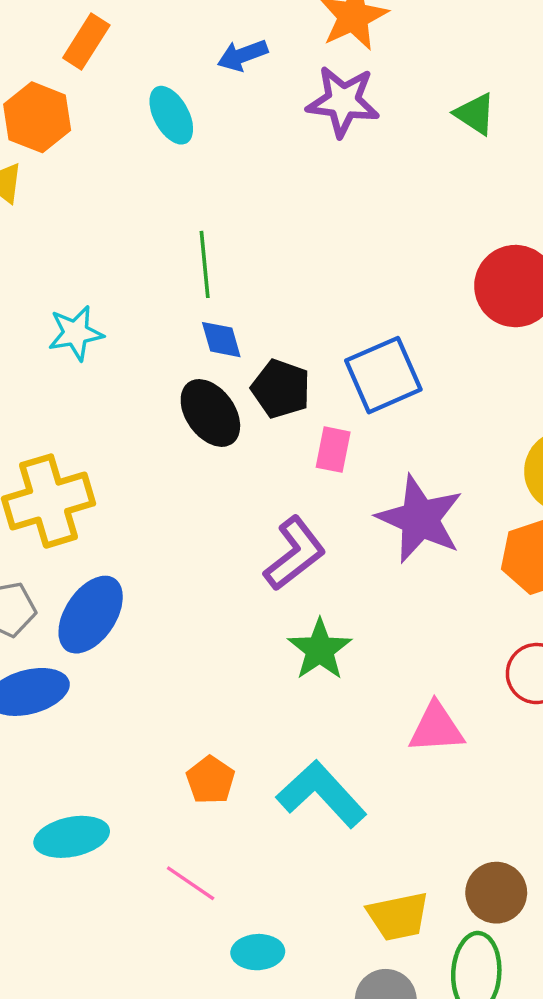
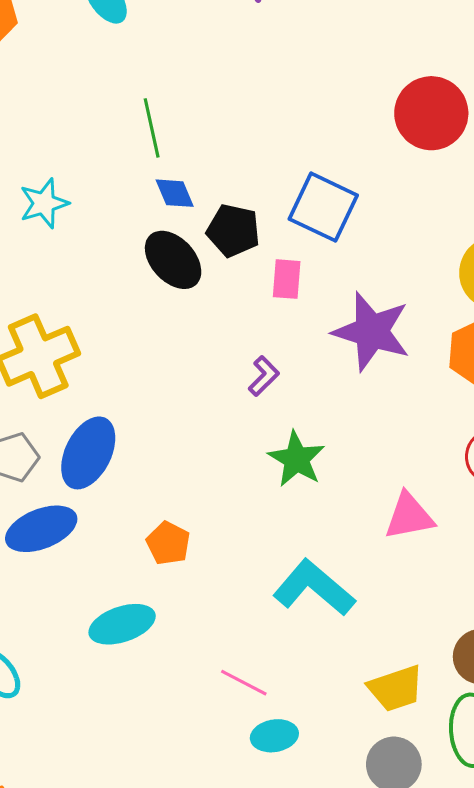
blue square: (383, 375) -> (323, 207), turned -34
purple L-shape: (295, 554) -> (264, 376), size x0.6
orange pentagon: (210, 780) -> (168, 543), moved
cyan ellipse: (72, 837) -> (122, 624), moved
pink line: (191, 883) -> (244, 683), moved

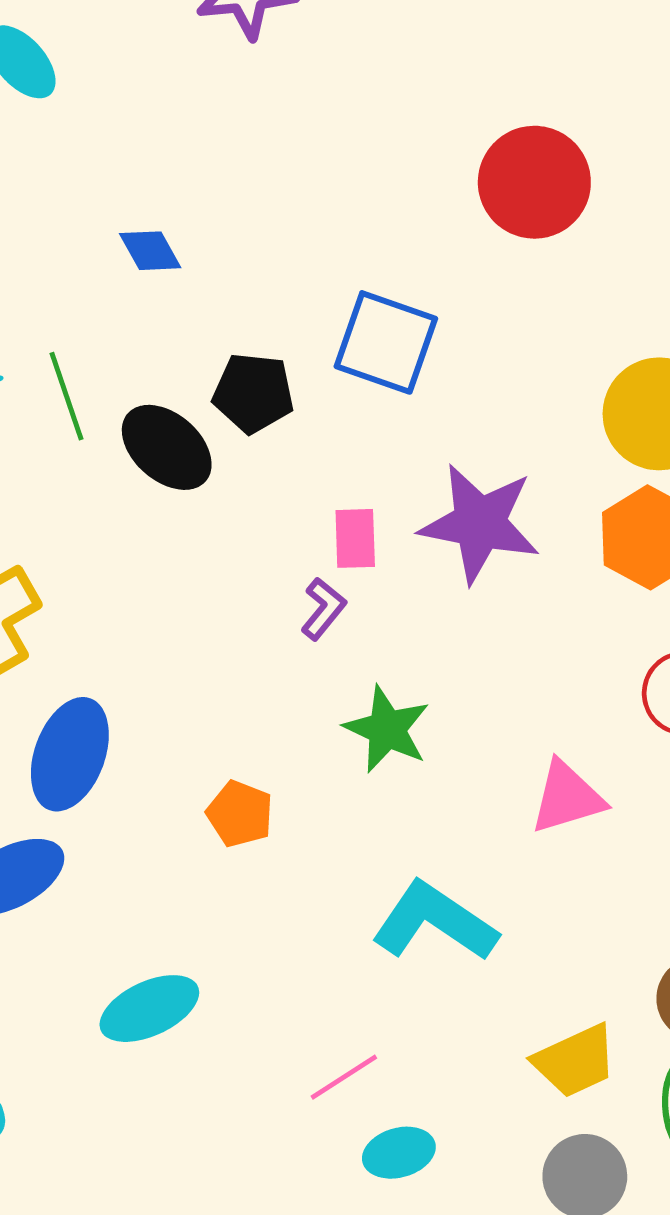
green line: (152, 128) -> (66, 396), moved
blue diamond: (175, 193) -> (150, 251), moved
pink rectangle: (287, 279) -> (355, 538), moved
orange pentagon: (168, 543) -> (240, 814), moved
pink line: (244, 683) -> (344, 1077), turned -54

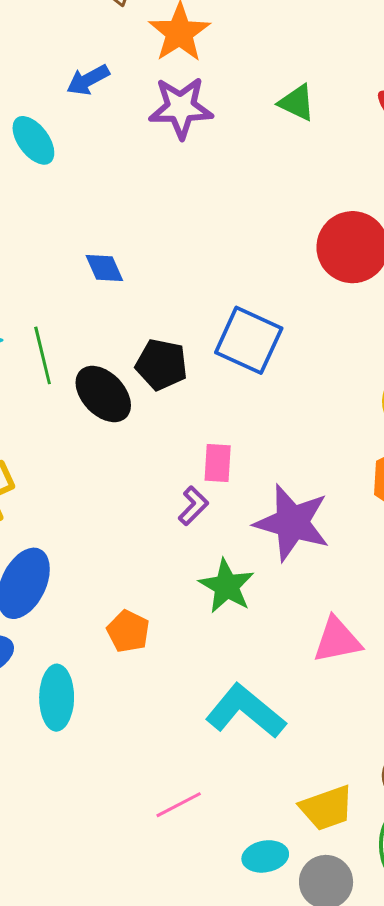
purple star: (480, 523) -> (292, 523), moved
cyan ellipse: (149, 1009) -> (57, 698), moved, turned -70
cyan ellipse: (399, 1153) -> (265, 856), moved

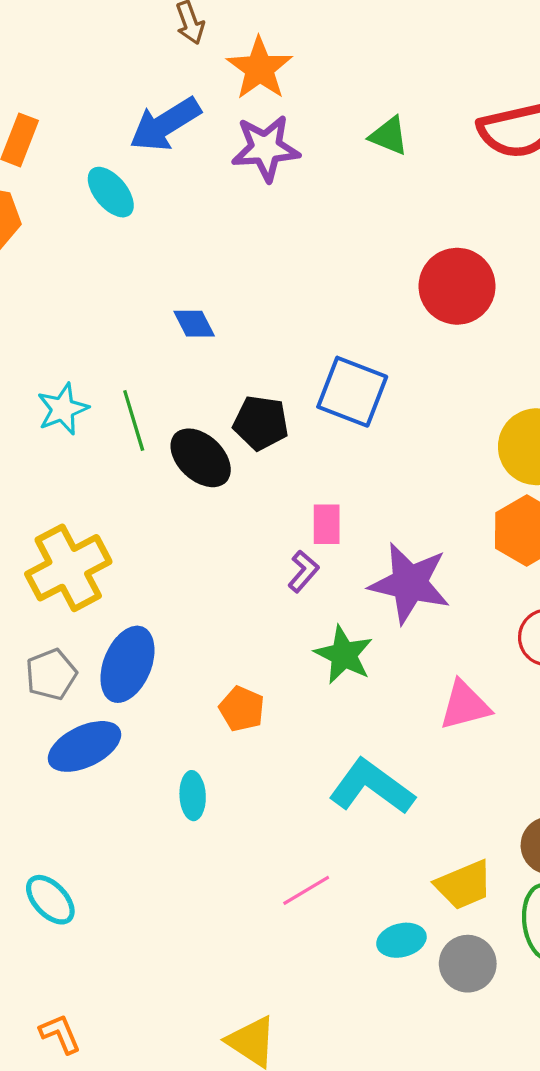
blue arrow: (88, 80) -> (165, 124), size x1.6
cyan ellipse: (57, 698) -> (193, 796), moved, size x0.7

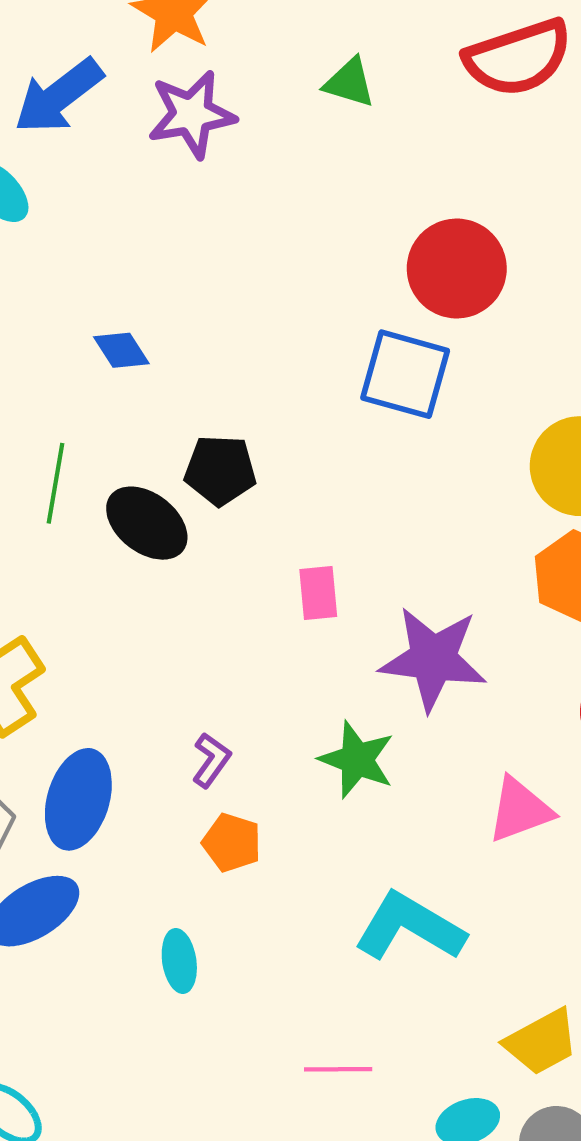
blue square: (352, 392) -> (405, 374), moved
green line: (134, 421) -> (55, 483), turned 32
purple L-shape: (303, 571) -> (211, 760), moved
pink line: (306, 890) -> (338, 1069), turned 36

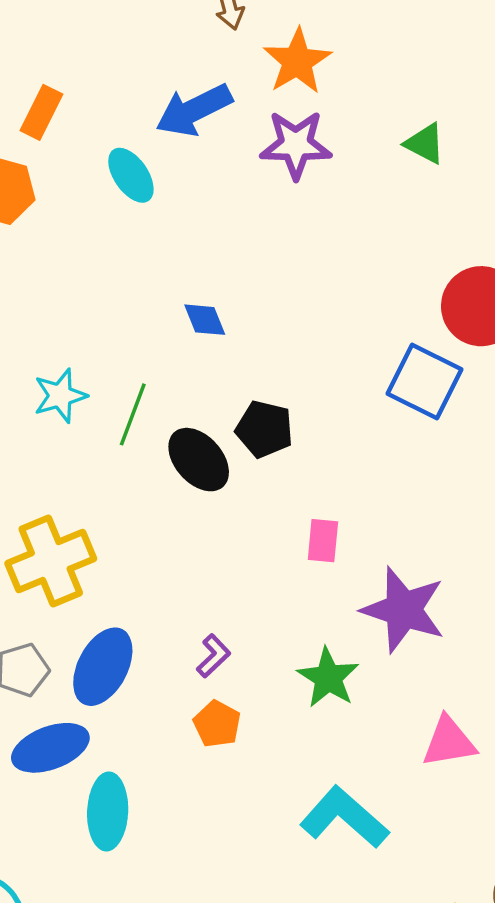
cyan ellipse: (179, 961) -> (108, 811), moved, size x1.5

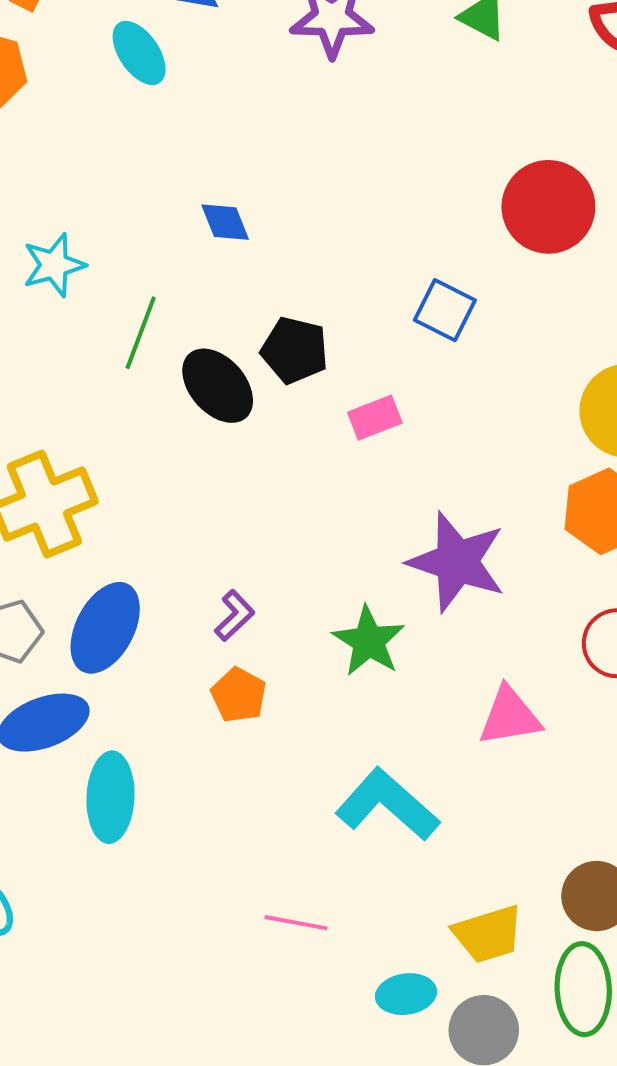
blue square: (424, 382) -> (445, 310), moved, size x0.7
cyan star: (60, 396) -> (54, 265), moved
pink rectangle: (323, 541) -> (375, 418), moved, turned 63

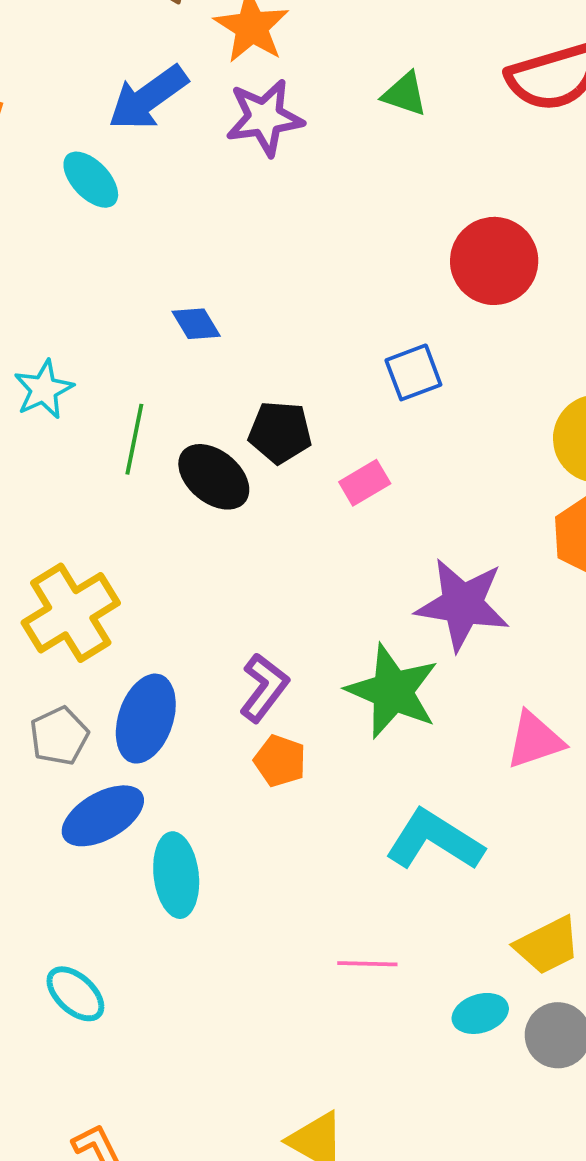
blue square: (445, 310) -> (413, 372), turned -38
purple L-shape: (235, 615) -> (264, 688), size x1.4
green star: (369, 641) -> (392, 691), size x1.4

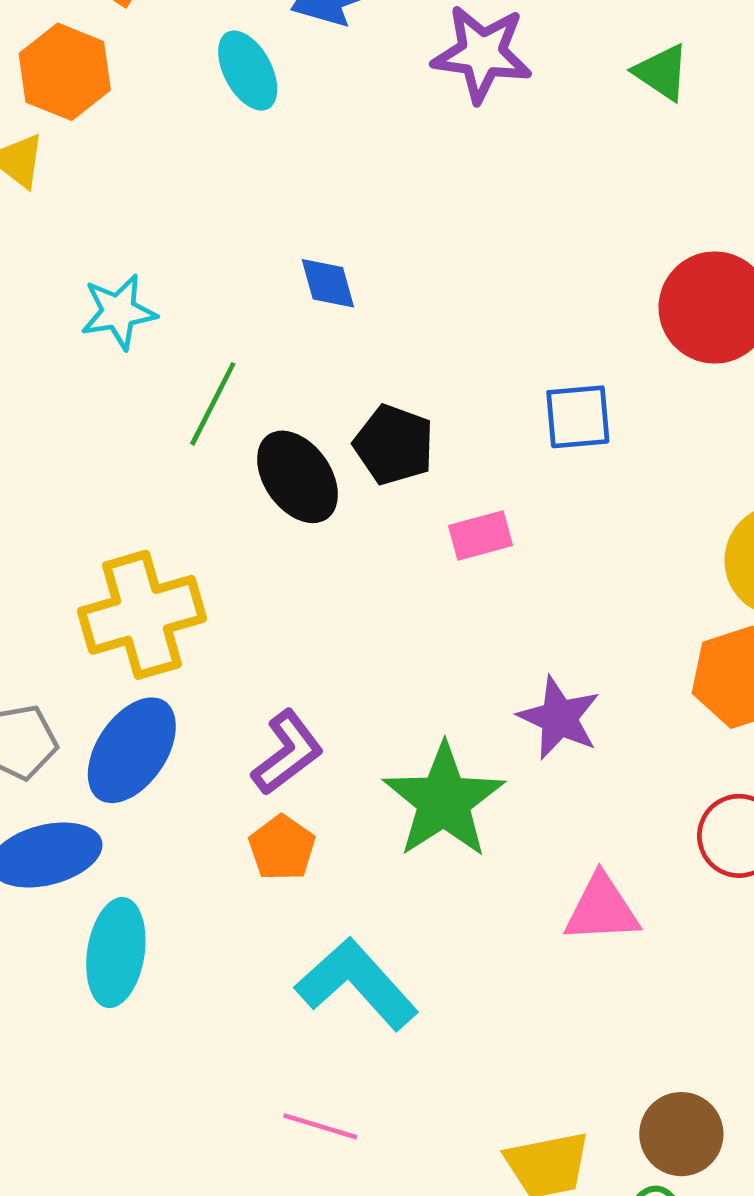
purple star: (462, 604) -> (559, 718), size x0.7
yellow cross: (71, 613) -> (142, 615), moved
cyan L-shape: (434, 840) -> (357, 984), moved

